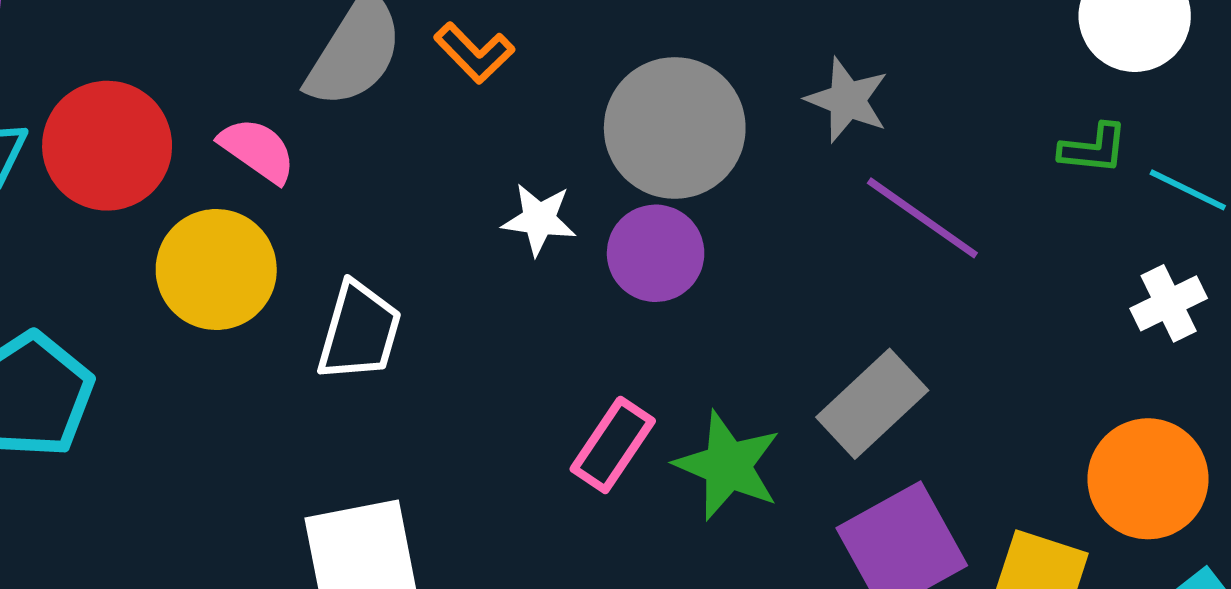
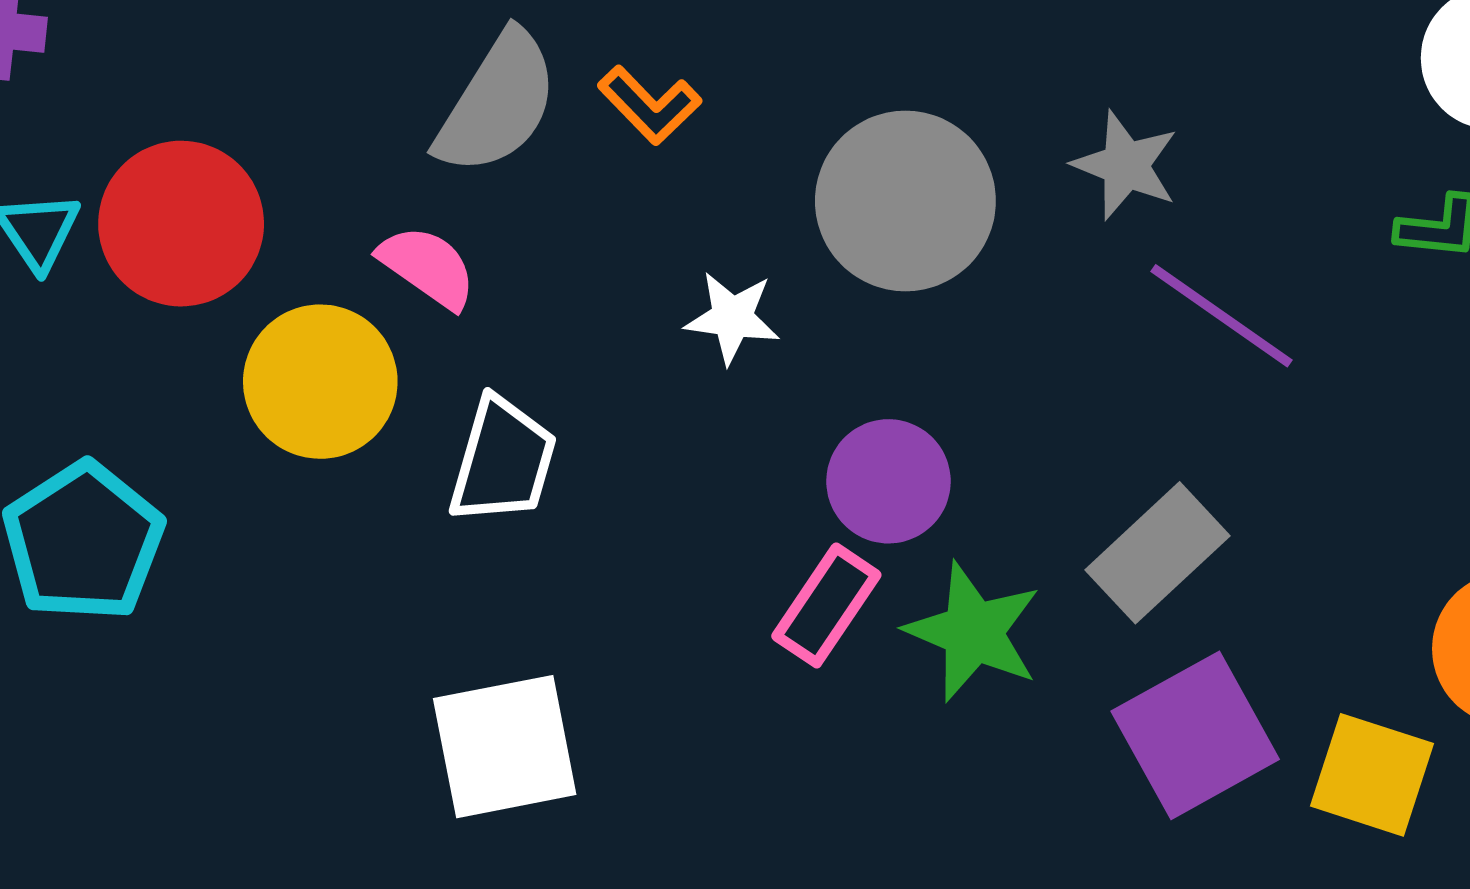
pink semicircle: (257, 150) -> (428, 267), moved
purple circle: (656, 253) -> (888, 481), moved

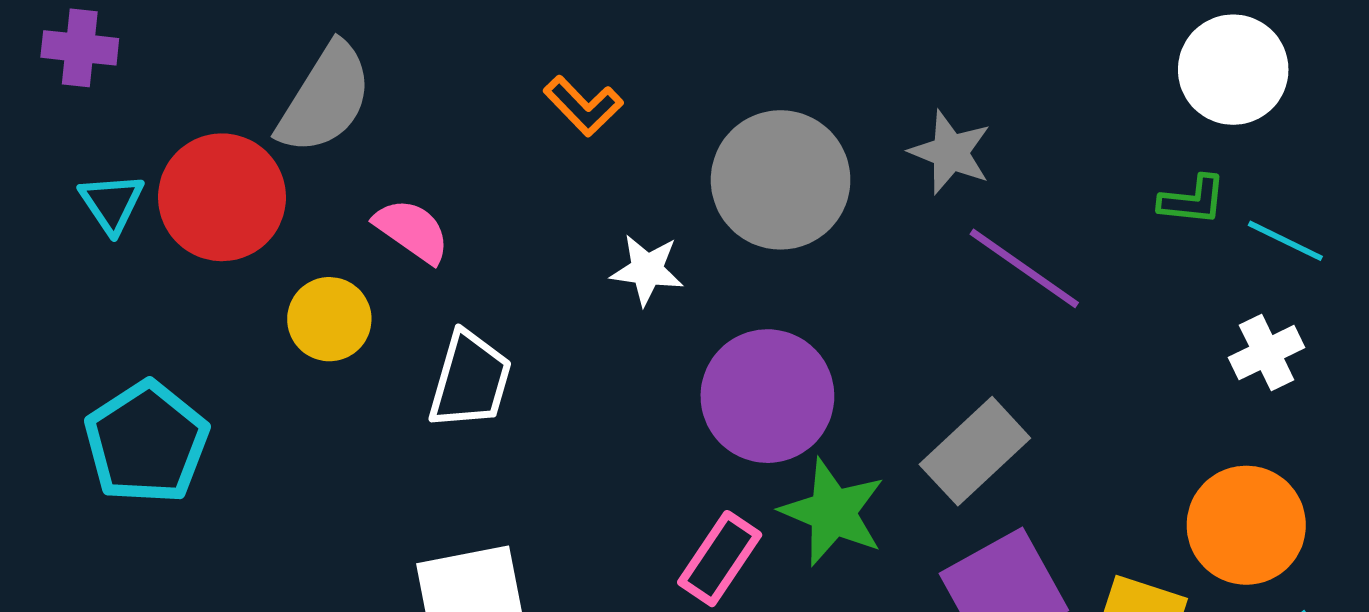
gray semicircle: (497, 103) -> (325, 99), moved
yellow circle: (320, 382) -> (329, 319), size x0.7
purple circle: (888, 481) -> (767, 396), size x1.4
pink rectangle: (826, 605) -> (720, 559), moved

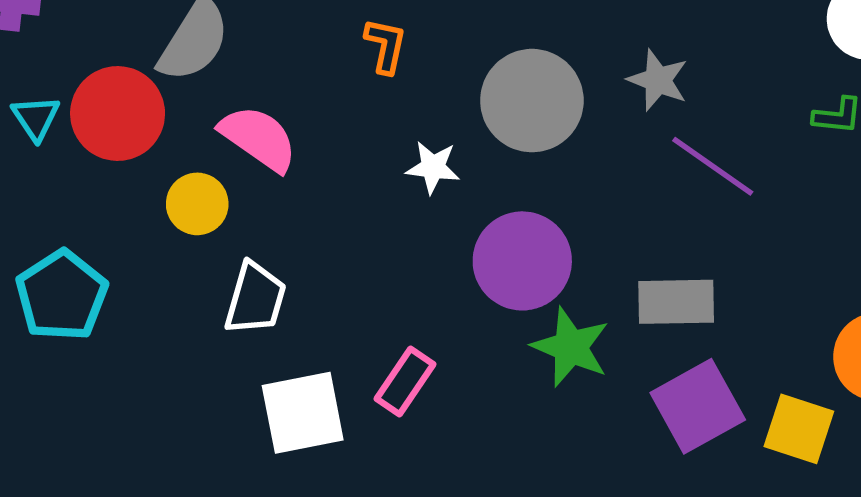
orange L-shape: (583, 106) -> (386, 46), turned -124
pink semicircle: (412, 231) -> (259, 138), size x1.4
white trapezoid: (470, 380) -> (255, 299), moved
gray rectangle: (975, 451) -> (676, 302), turned 42
pink rectangle: (720, 559) -> (405, 381), moved

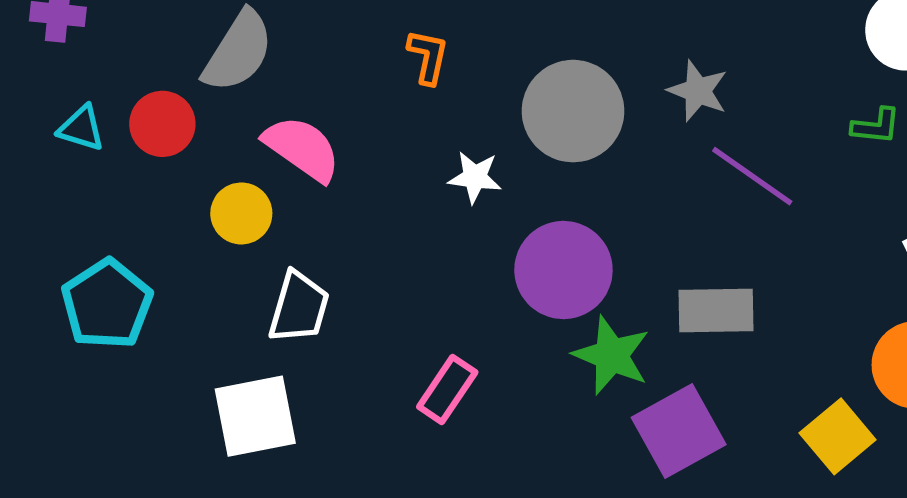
red circle: (118, 113) -> (162, 124), size x0.7
cyan triangle: (36, 118) -> (81, 128), turned -39
purple square: (698, 406) -> (679, 431), moved
white square: (303, 413) -> (255, 416), moved
yellow square: (799, 429) -> (838, 436), turned 32

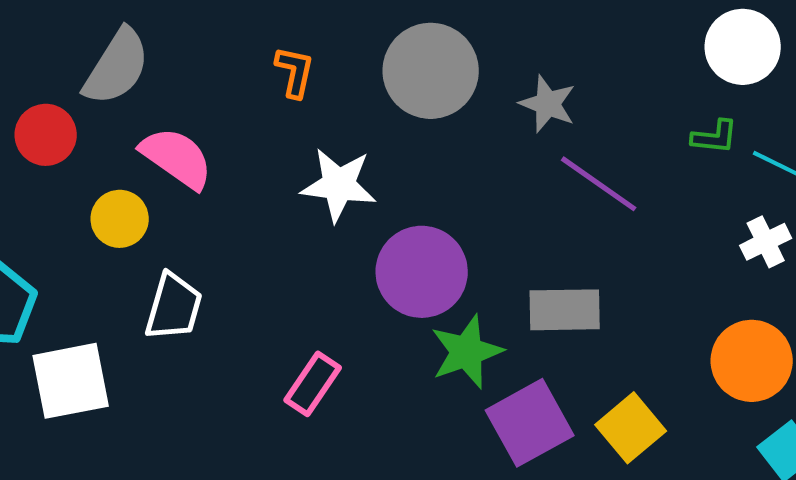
gray circle: (573, 111) -> (431, 71), moved
white star: (475, 177) -> (339, 185), size x1.5
green star: (611, 355) -> (467, 352), turned 30
white square: (255, 416) -> (71, 381), moved
yellow square: (838, 436) -> (631, 428), moved

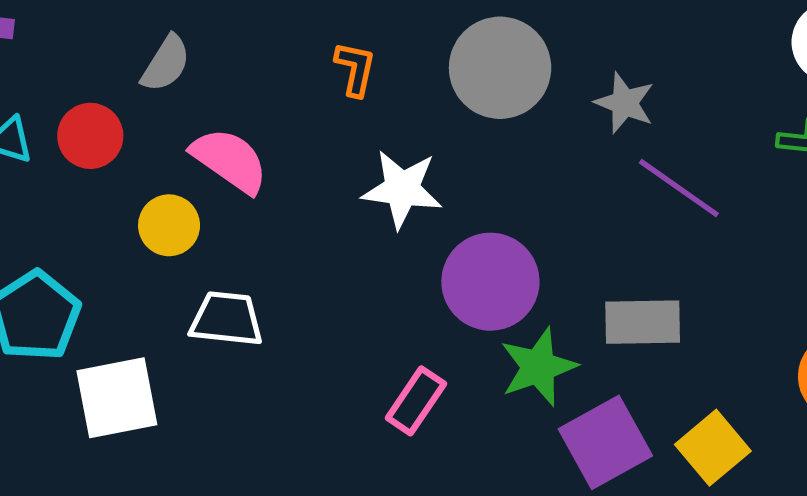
gray semicircle: (117, 67) -> (166, 64), size x0.7
white trapezoid: (174, 307) -> (226, 319), turned -100
pink rectangle: (313, 384) -> (416, 401), moved

